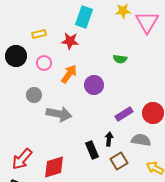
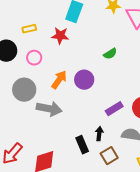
green semicircle: (120, 59) -> (110, 54), turned -40
orange arrow: (69, 74) -> (59, 80), moved
gray circle: (34, 95) -> (24, 90), size x1.5

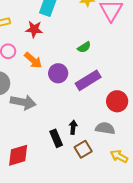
orange arrow: (59, 80) -> (33, 60), moved, turned 96
purple rectangle: (114, 109) -> (88, 80), moved, size x1.4

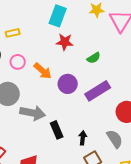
red star: (34, 29) -> (65, 42), moved
gray semicircle: (105, 128) -> (115, 139), turned 48
black rectangle: (56, 138) -> (57, 130), moved

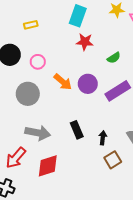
yellow rectangle: (13, 33) -> (31, 25), moved
orange arrow: (43, 71) -> (63, 82), moved
gray arrow: (33, 113) -> (38, 133), moved

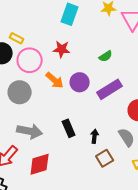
yellow rectangle: (31, 25) -> (17, 38), moved, turned 40
red star: (85, 42) -> (62, 49), moved
pink circle: (38, 62) -> (30, 60), size x1.6

